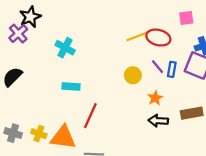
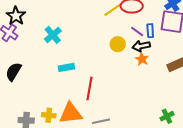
cyan cross: (65, 48) -> (53, 35), turned 36
black arrow: (158, 121) -> (141, 46), moved

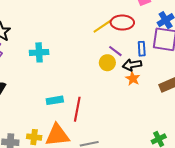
purple line: (137, 31) -> (115, 51), moved
cyan cross: (53, 35) -> (39, 52), turned 36
cyan rectangle: (66, 67) -> (55, 100), moved

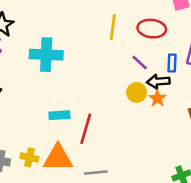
yellow line: (103, 26) -> (113, 27), moved, turned -54
cyan cross: (39, 52) -> (46, 55), size x1.4
yellow circle: (107, 63) -> (137, 92), moved

